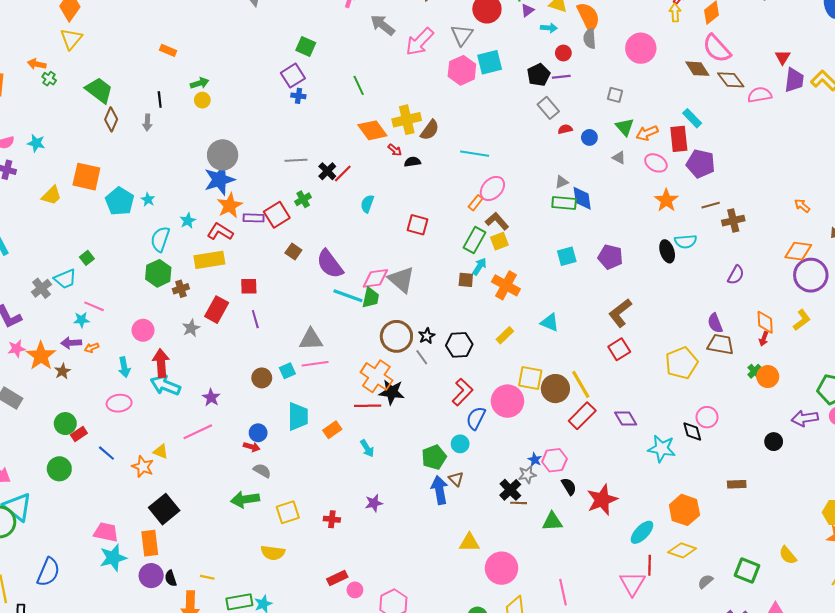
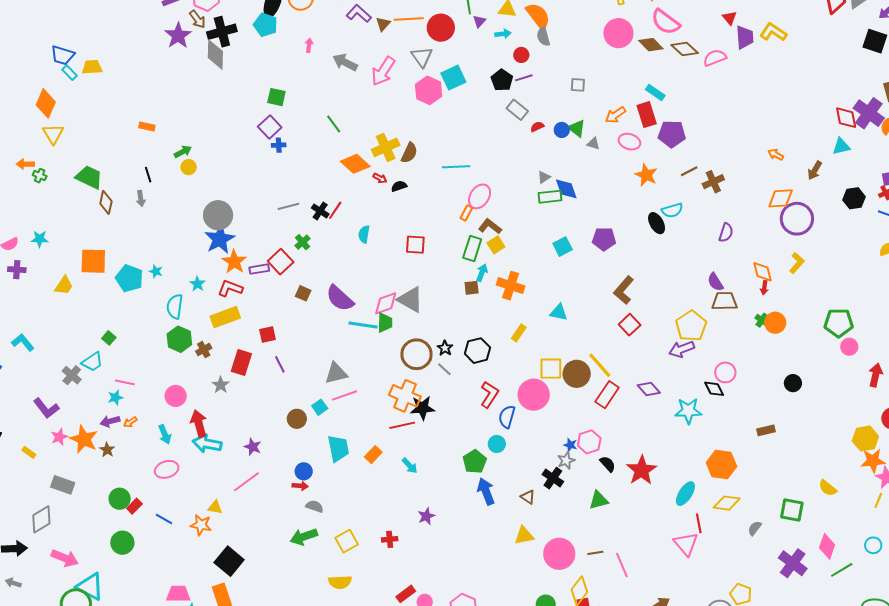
pink circle: (641, 48) -> (618, 33), moved
green triangle: (625, 127) -> (577, 128), moved
purple arrow: (805, 418) -> (682, 349), moved
brown triangle: (456, 479) -> (528, 497), moved
brown line: (519, 503) -> (595, 553), moved

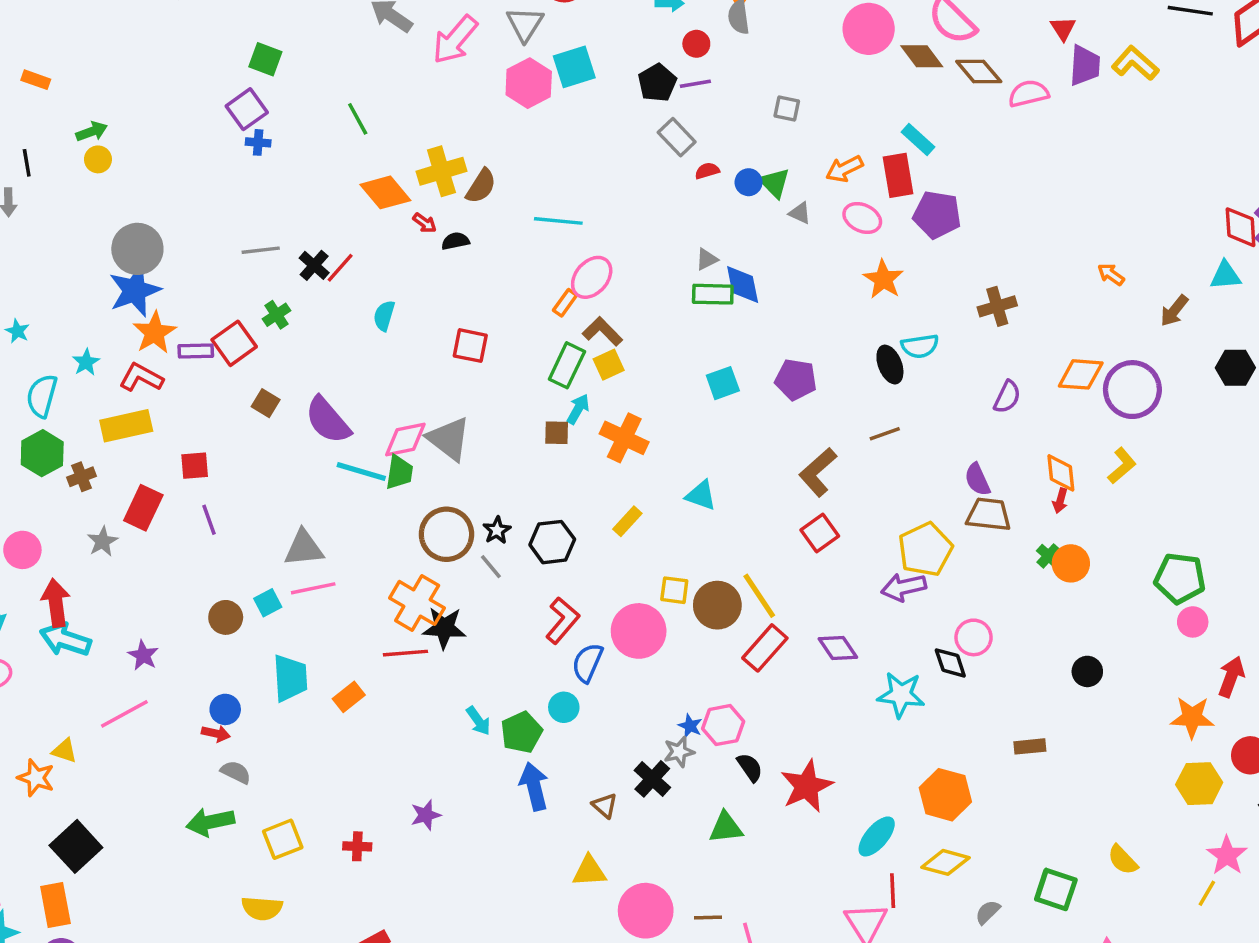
brown line: (689, 171) -> (885, 434), moved
orange diamond: (781, 198) -> (1081, 374), moved
yellow square: (551, 369) -> (674, 590), size x0.7
orange star: (873, 461) -> (1192, 717), moved
cyan arrow: (410, 466) -> (478, 721), moved

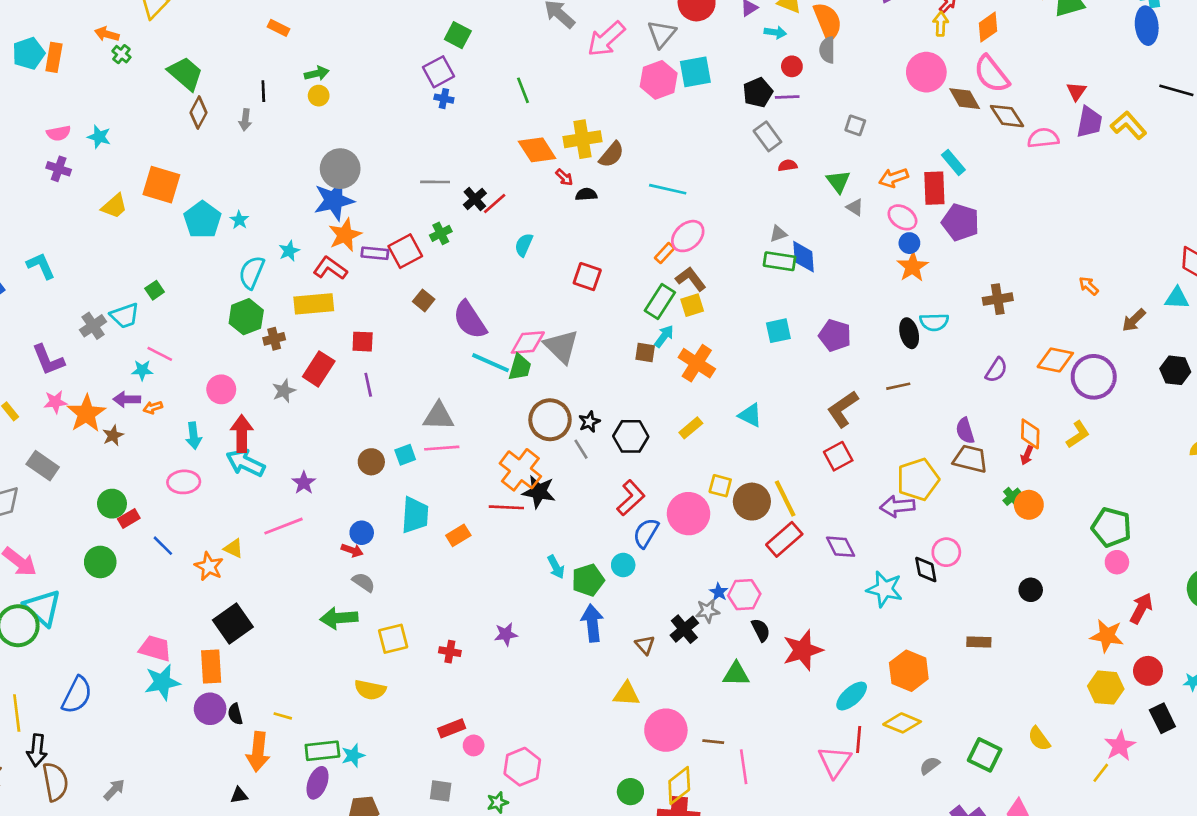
blue circle: (749, 182) -> (909, 243), moved

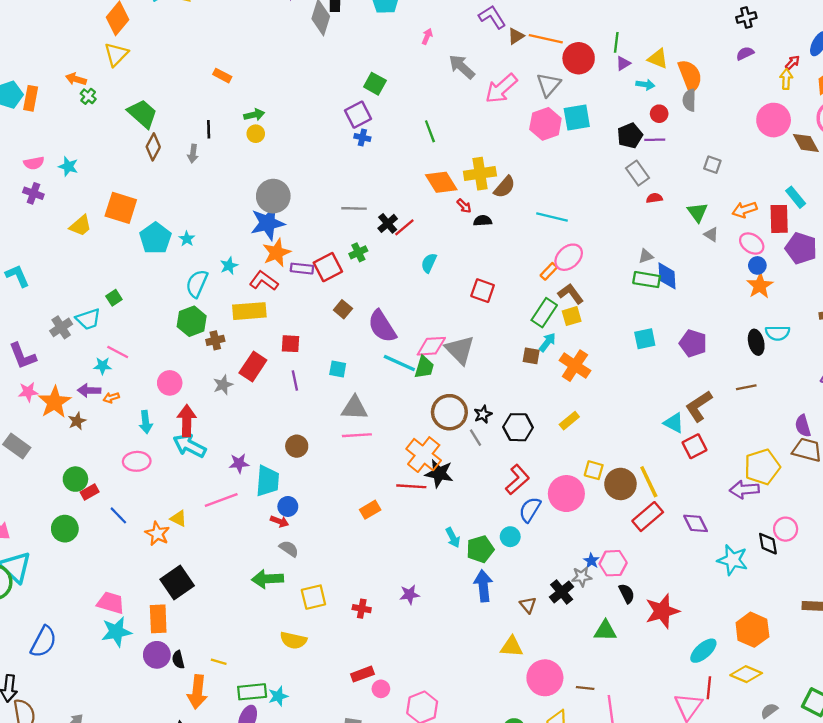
cyan triangle: (750, 415) -> (674, 423), moved
cyan square: (405, 455) -> (338, 369), moved, turned 30
purple star: (304, 483) -> (239, 463), turned 30
cyan trapezoid: (415, 515) -> (268, 481), moved

